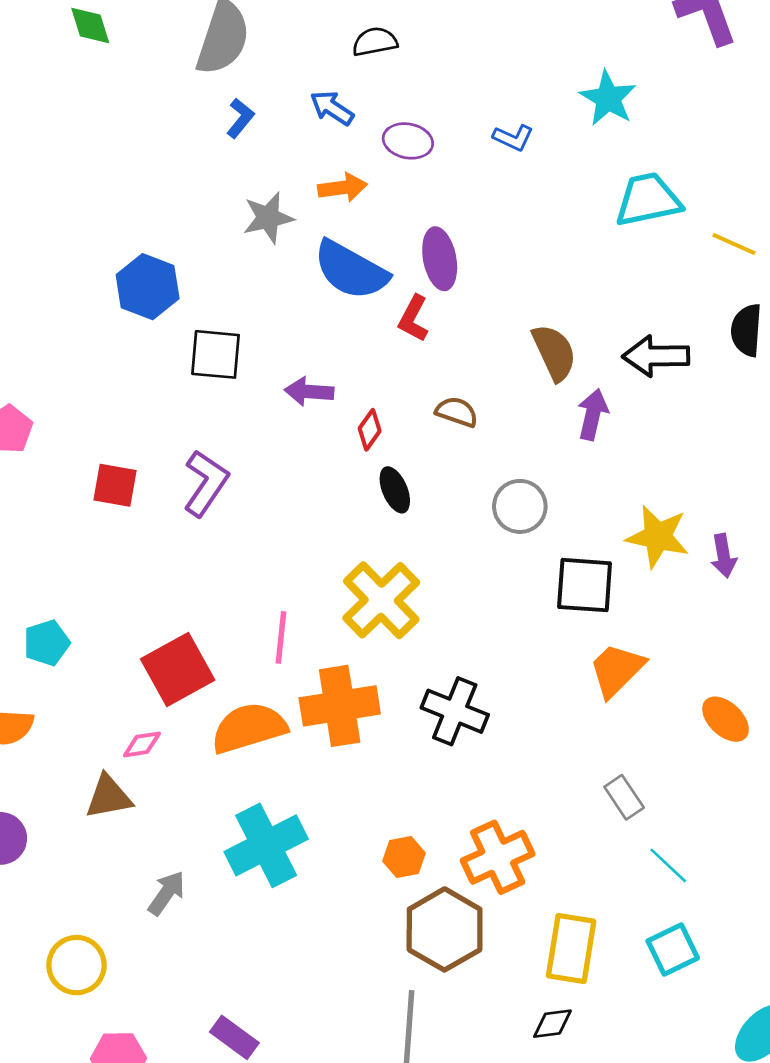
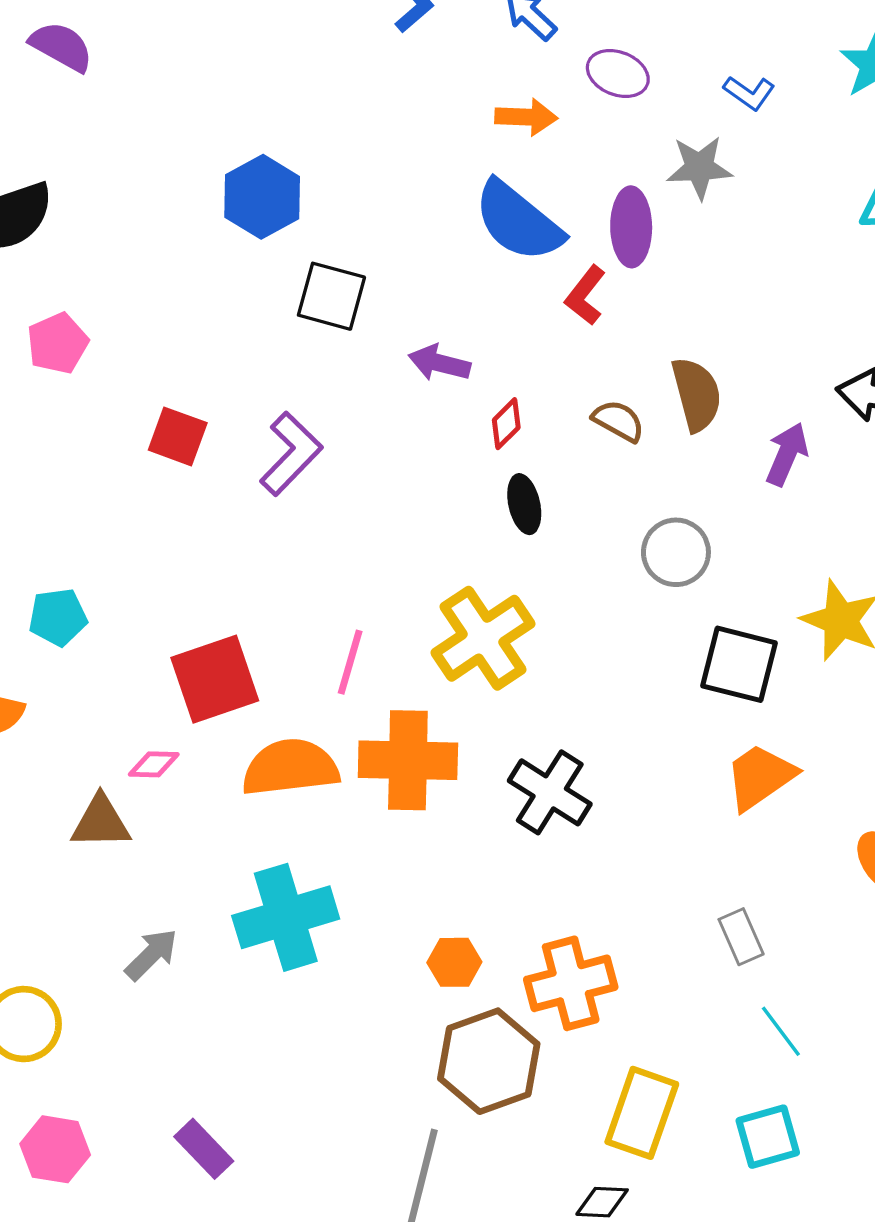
gray star: (268, 218) -> (699, 168), moved
brown semicircle: (554, 352) -> (696, 394), moved

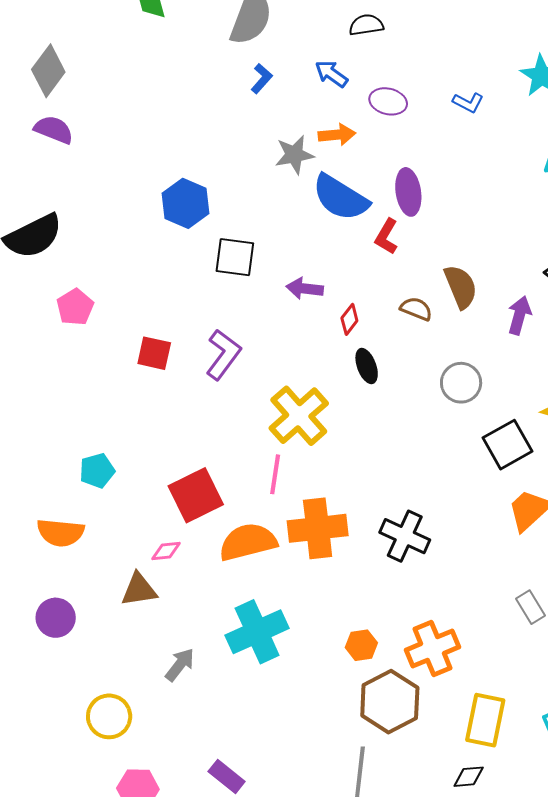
gray star: (699, 168) -> (294, 155), moved
yellow cross: (483, 638) -> (299, 416), moved
black square: (739, 664) -> (508, 445), turned -36

